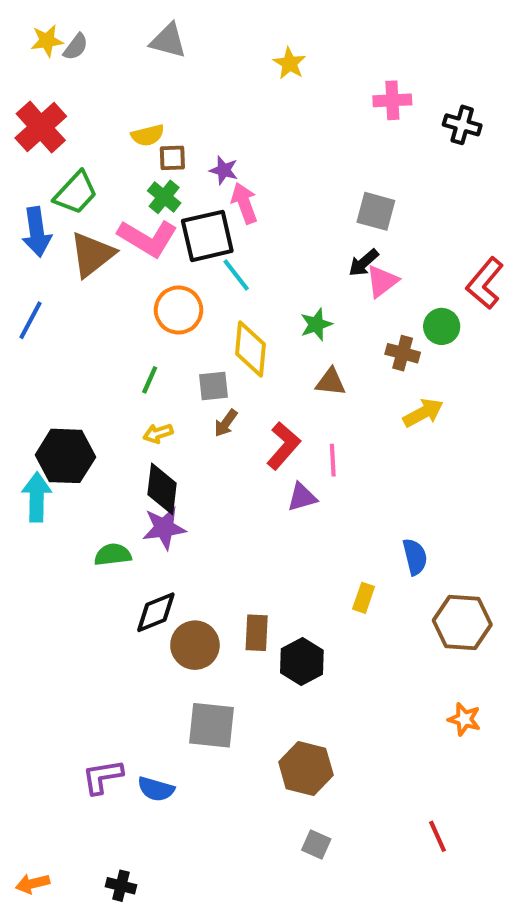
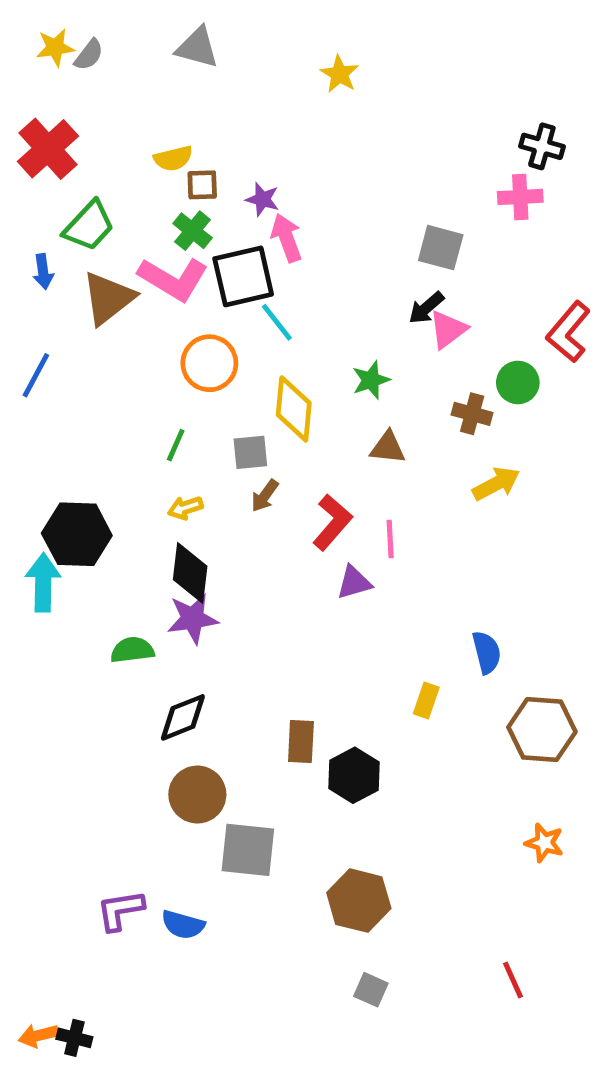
pink cross: (392, 100) -> (520, 197), moved
blue arrow: (37, 232) -> (43, 272), size x0.6
brown circle: (195, 645) -> (197, 795), moved
black cross: (121, 886) -> (74, 1038), moved

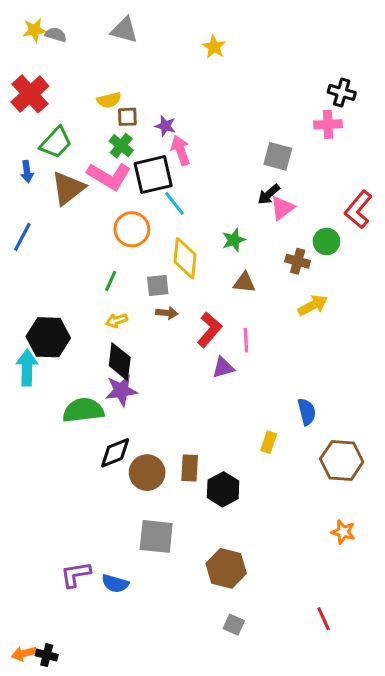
gray semicircle: (89, 55) -> (56, 35), turned -110
brown arrow: (265, 496) -> (167, 313), turned -120
green semicircle: (132, 650) -> (83, 410), size x1.5
brown circle: (197, 795) -> (147, 473), moved

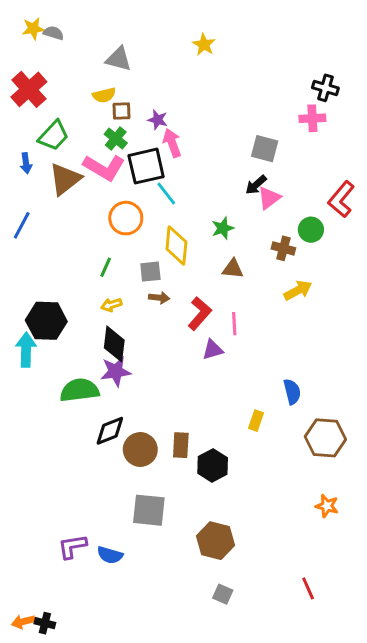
gray triangle: (124, 30) -> (119, 59), moved

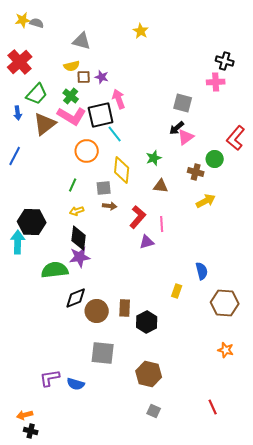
purple star: (158, 120) -> (102, 77), moved
green cross: (116, 139) -> (71, 96), moved
orange arrow: (23, 622) -> (25, 415), moved

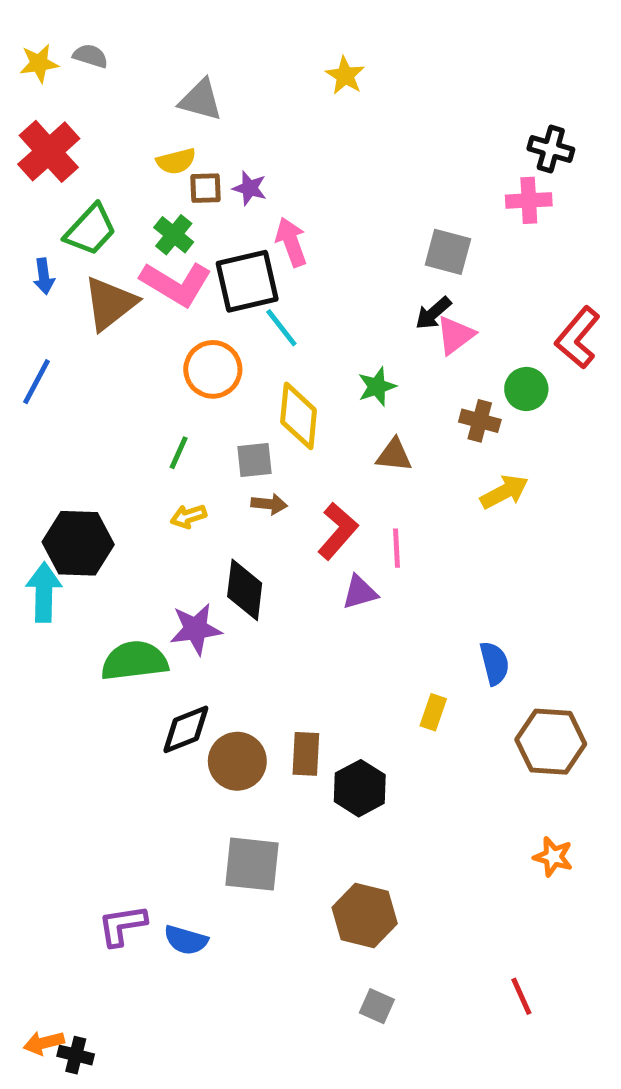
yellow star: (23, 20) -> (39, 63), moved
black diamond: (79, 238) -> (245, 590), moved
orange arrow: (25, 415) -> (44, 1043), moved

